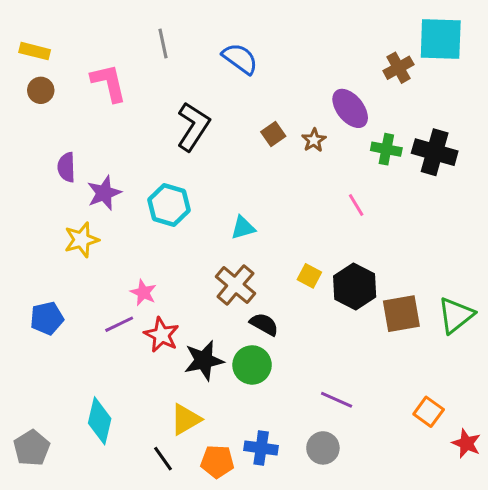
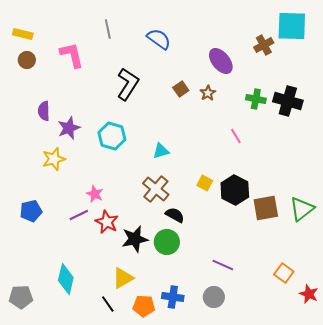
purple ellipse: (350, 108) -> (221, 61), moved
gray pentagon: (32, 448) -> (21, 297), turned 30

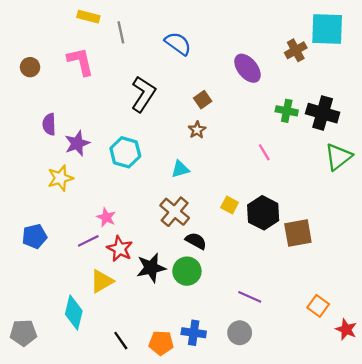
yellow rectangle: (23, 34) -> (88, 17), moved
brown star: (208, 93) -> (197, 130), moved
green triangle: (302, 209) -> (338, 157), moved
yellow triangle: (123, 278) -> (102, 281), moved

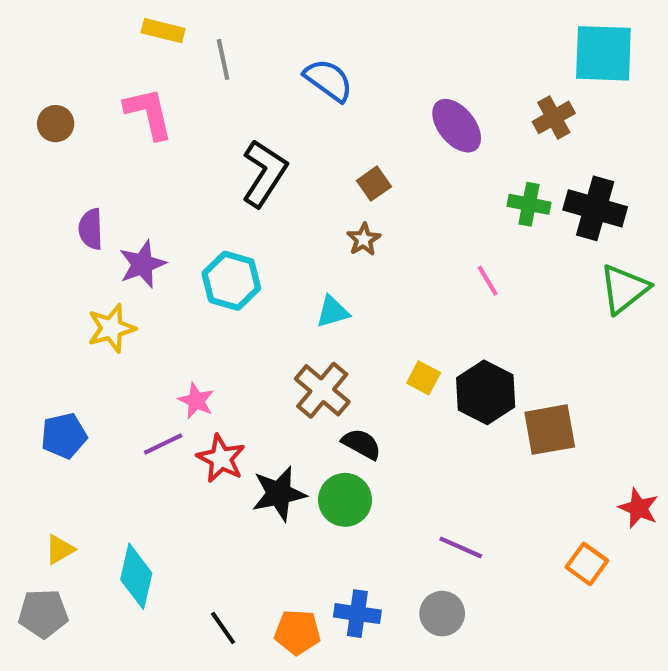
brown cross: (296, 50) -> (554, 117), moved
yellow triangle: (102, 281) -> (60, 549), moved, size x0.7
red star: (346, 329) -> (639, 508), moved

